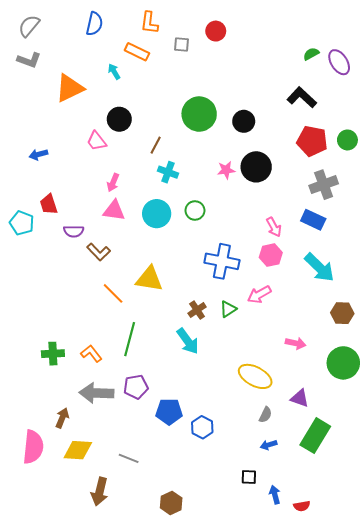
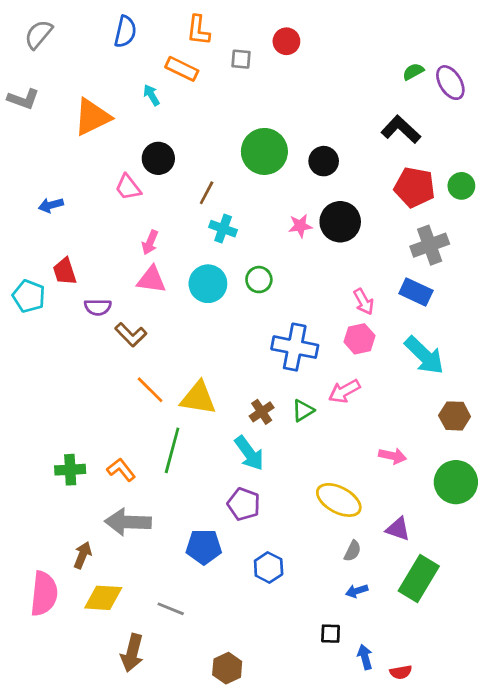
gray L-shape: (29, 60) -> (23, 99), moved
yellow triangle: (149, 279) -> (198, 398), moved
purple pentagon: (136, 387) -> (244, 504), moved, turned 30
blue pentagon: (169, 412) -> (204, 547), moved

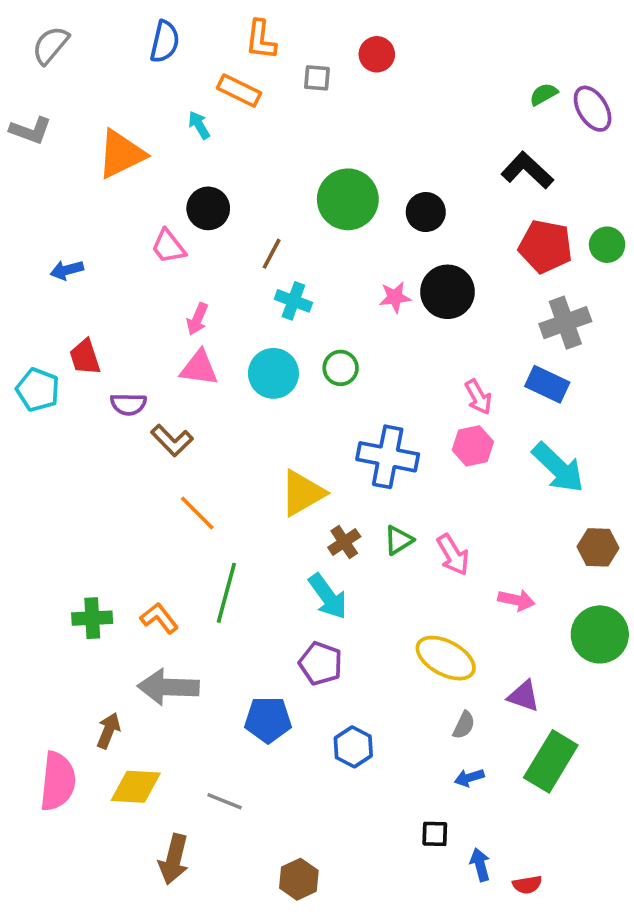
pink arrow: (344, 391) -> (453, 555), moved, turned -92
yellow triangle: (198, 398) -> (302, 493), moved, turned -39

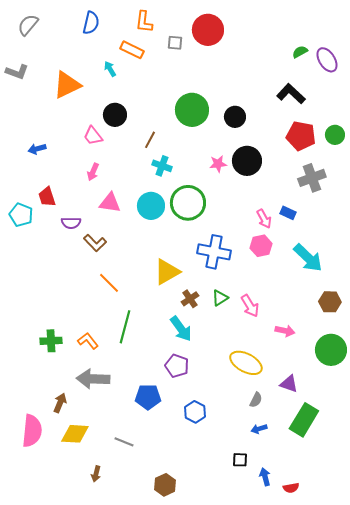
red circle: (377, 54) -> (208, 30), size x1.6
pink arrow: (197, 319) -> (93, 172), moved
green circle: (341, 368) -> (188, 203), size x1.8
blue rectangle: (547, 384) -> (288, 213), moved, size x0.7
brown arrow: (174, 859) -> (96, 474), size x0.6

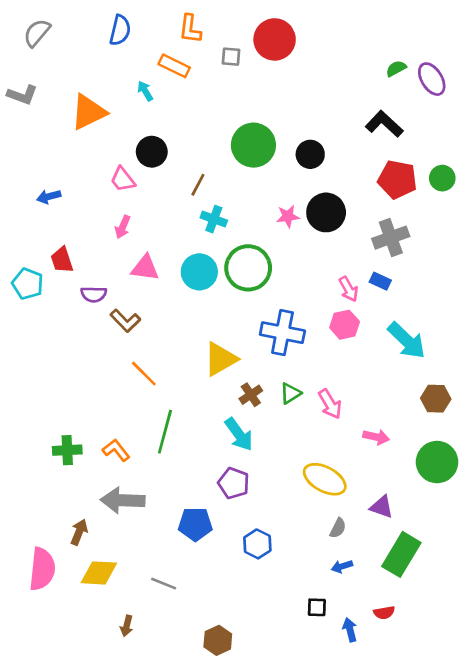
gray cross: (312, 178) -> (391, 238), moved
red semicircle: (291, 488) -> (384, 613), moved

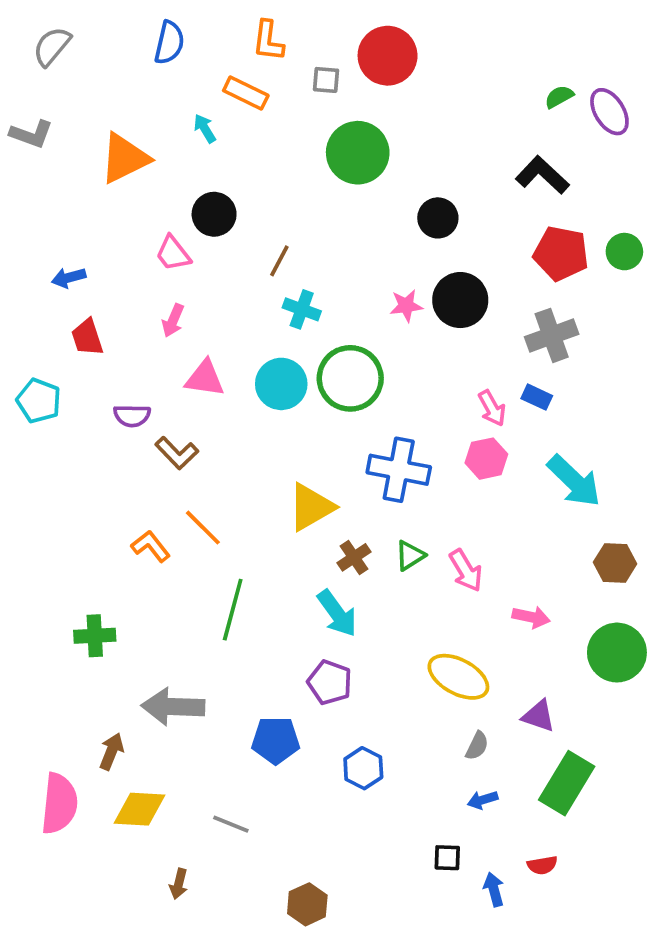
green circle: (253, 145) -> (358, 153), moved
red trapezoid: (62, 260) -> (87, 337), moved
orange L-shape: (116, 450) -> (151, 546), moved

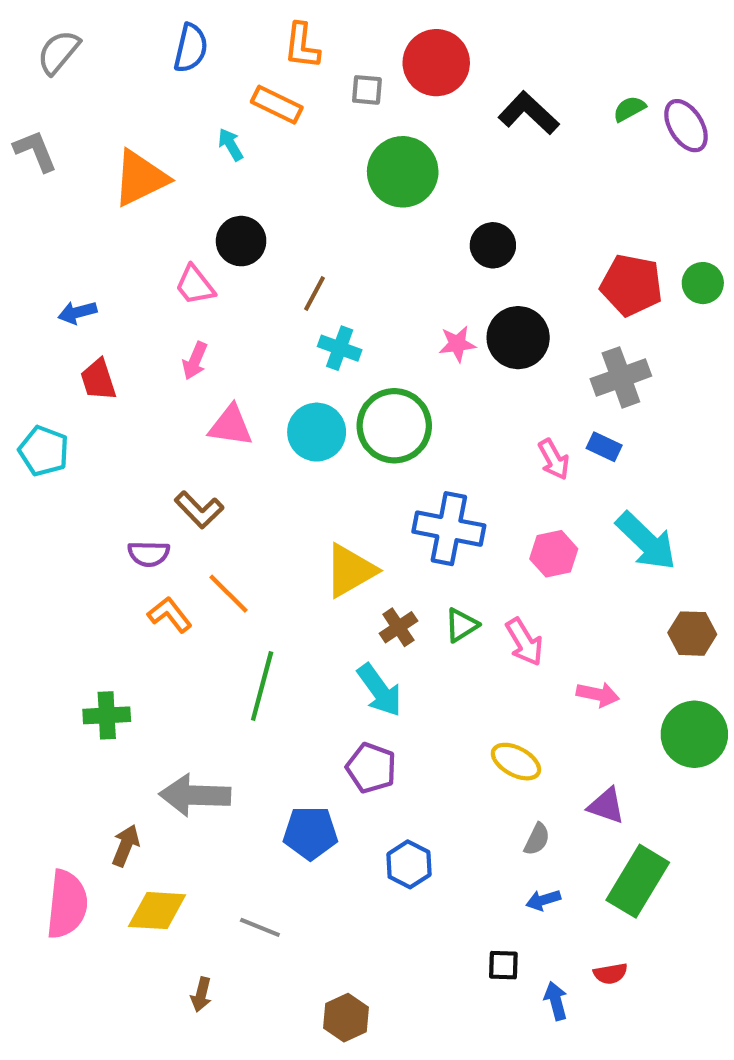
gray L-shape: (31, 134) -> (35, 151), turned -132
black L-shape: (542, 175) -> (529, 113), moved
purple semicircle: (132, 416) -> (149, 554), moved
pink hexagon: (486, 459) -> (554, 554), moved
yellow ellipse: (458, 677) -> (516, 762), size x0.7

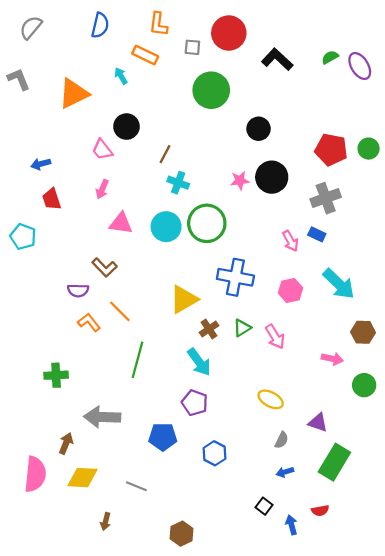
pink arrow: (598, 694) -> (332, 359), moved
green circle: (694, 734) -> (364, 385), size x0.7
black square: (503, 965) -> (264, 506), turned 35

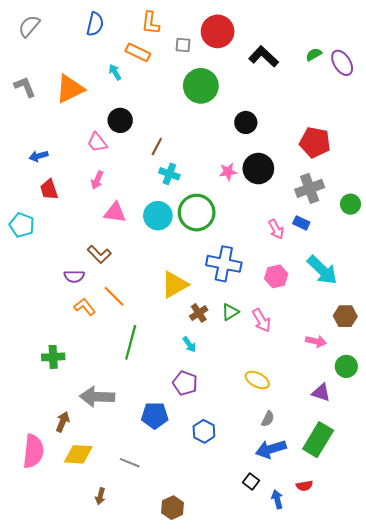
gray L-shape: (19, 79) -> (25, 87), moved
green circle: (369, 149) -> (350, 204), moved
cyan arrow: (199, 362) -> (189, 344), size x0.6
purple triangle: (318, 423) -> (321, 393), moved
blue arrow: (285, 472) -> (271, 449), size x1.8

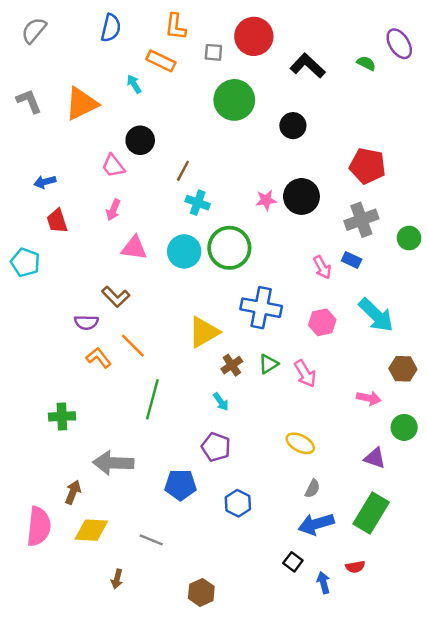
green semicircle: (314, 54) -> (366, 63), turned 56
purple ellipse: (342, 63) -> (399, 44), moved
black circle: (246, 122) -> (293, 126), moved

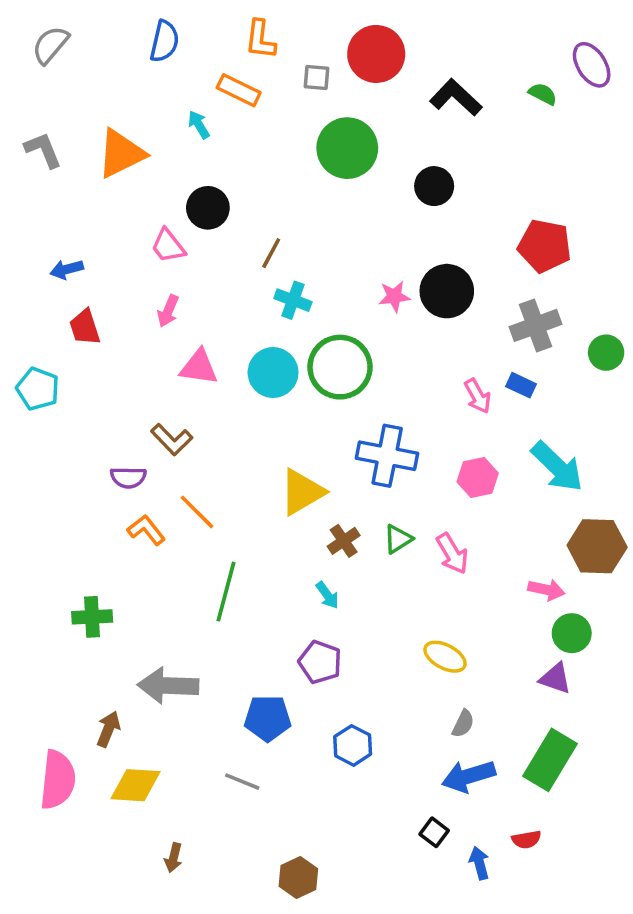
brown hexagon: (403, 369) -> (597, 546), size x1.4
green circle: (404, 427) -> (572, 633), moved
gray line: (151, 540) -> (242, 782), moved

